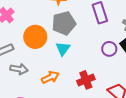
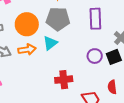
orange arrow: (50, 77) -> (27, 50), moved

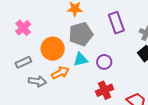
cyan triangle: (50, 43) -> (81, 59), turned 42
purple circle: (95, 56) -> (104, 62), moved

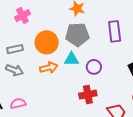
gray arrow: (37, 81) -> (14, 70), moved

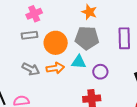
gray rectangle: (15, 49) -> (29, 35), moved
gray arrow: (14, 70) -> (31, 69), moved

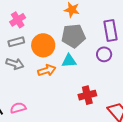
gray arrow: (31, 69) -> (15, 64), moved
purple circle: (100, 72) -> (104, 54), moved

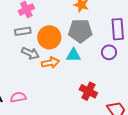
gray arrow: (15, 64) -> (30, 53), moved
red cross: (87, 95) -> (88, 91), turned 36

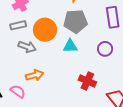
purple circle: (109, 52) -> (105, 49), moved
orange arrow: (50, 63) -> (35, 75), moved
pink semicircle: (18, 97) -> (18, 91), turned 49

